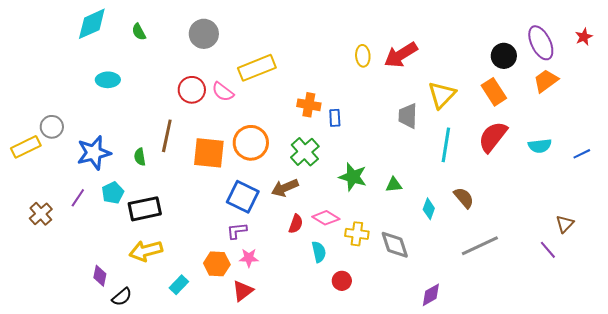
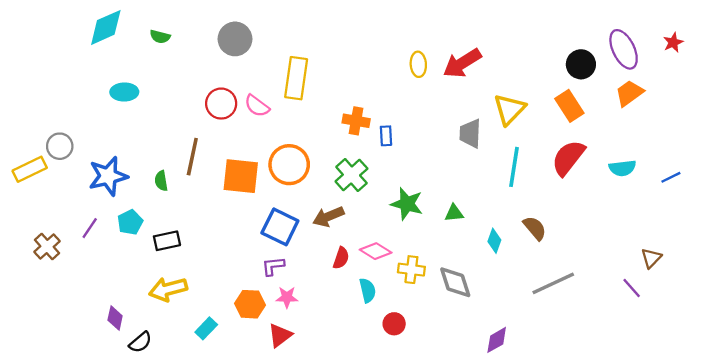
green semicircle: (139, 32) -> (160, 37), turned -48
yellow rectangle: (257, 68) -> (296, 78), turned -60
black rectangle: (145, 209) -> (167, 241), size x0.7

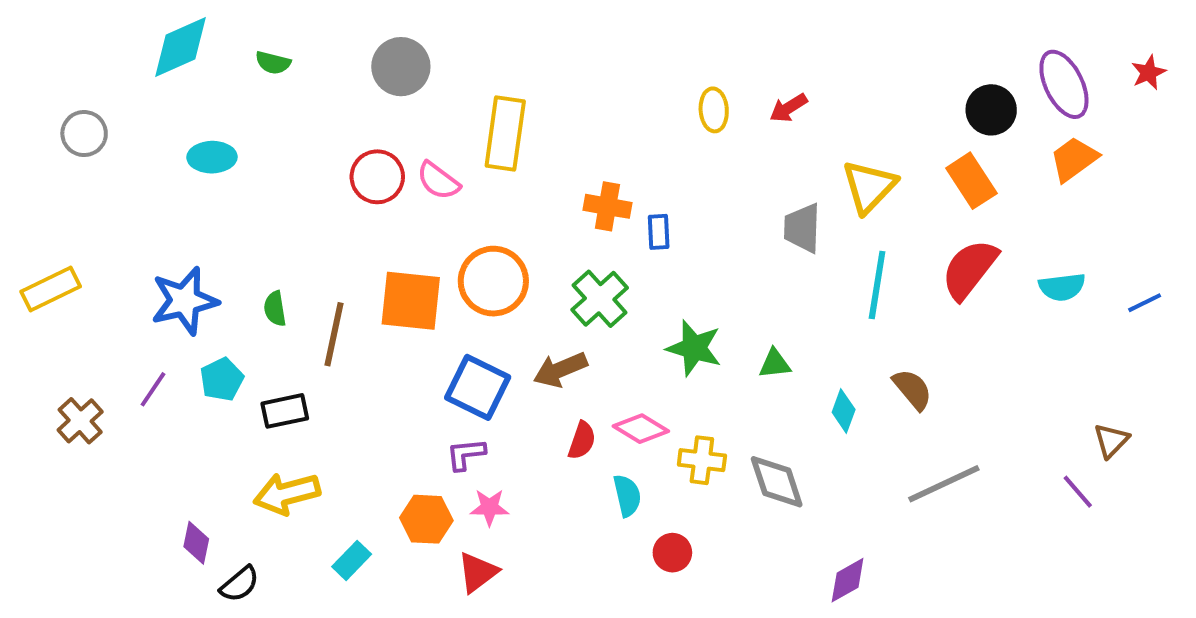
red arrow: (462, 63) -> (789, 108), size x0.6
gray circle: (60, 146) -> (84, 134), moved
brown line: (192, 157) -> (334, 334), moved

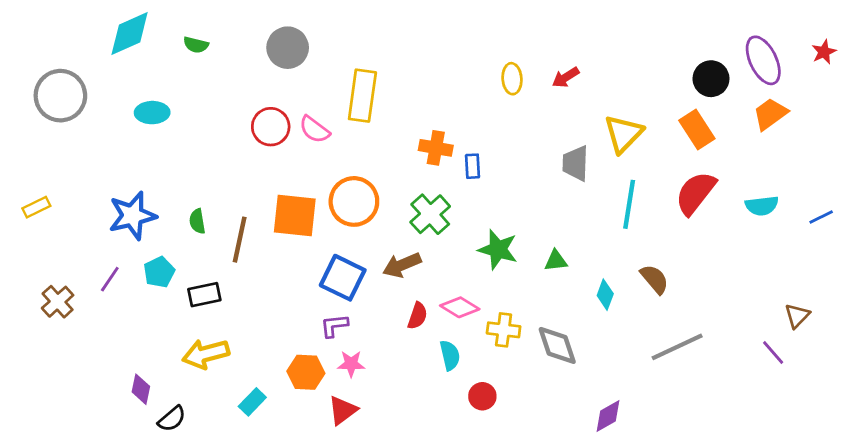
gray circle: (84, 134) -> (60, 96), size x1.6
yellow rectangle: (51, 289) -> (36, 207), size x0.7

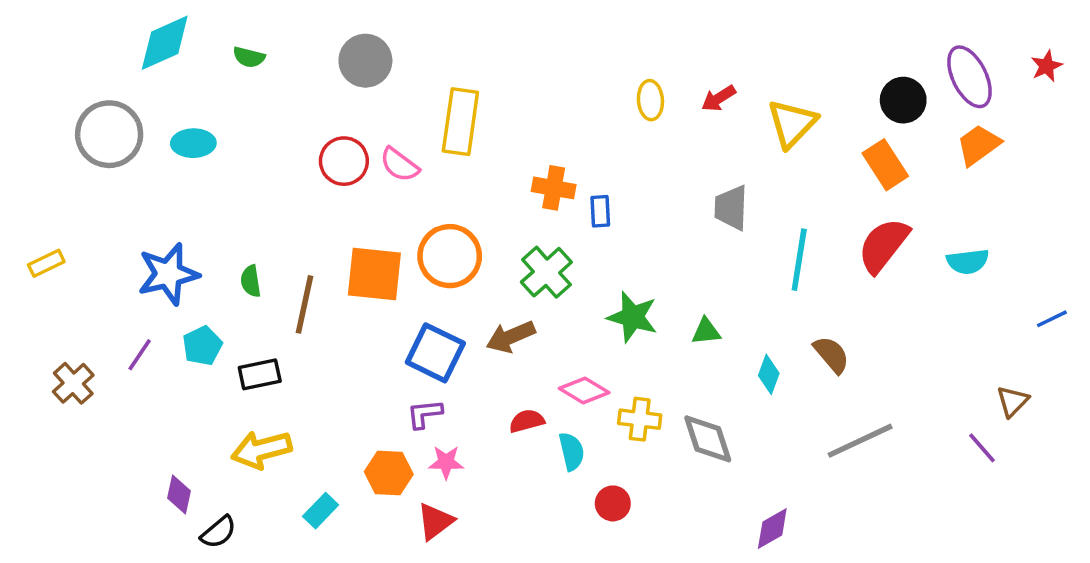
gray circle: (60, 96) -> (109, 134), moved
yellow triangle: (624, 134) -> (792, 123), moved
blue line: (821, 217) -> (1052, 319), moved
red semicircle: (417, 316) -> (527, 421), moved, turned -124

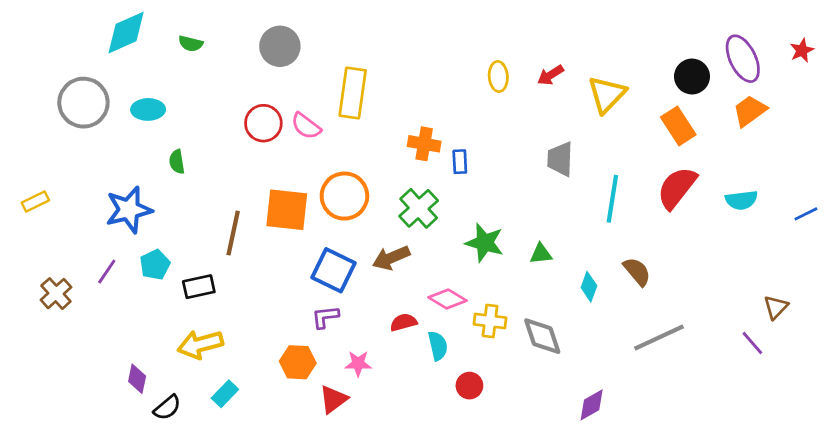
green semicircle: (251, 281) -> (177, 162), moved
blue line: (1052, 319) -> (806, 214), moved
pink star: (446, 462) -> (358, 364), moved
cyan rectangle: (321, 511) -> (225, 394), moved

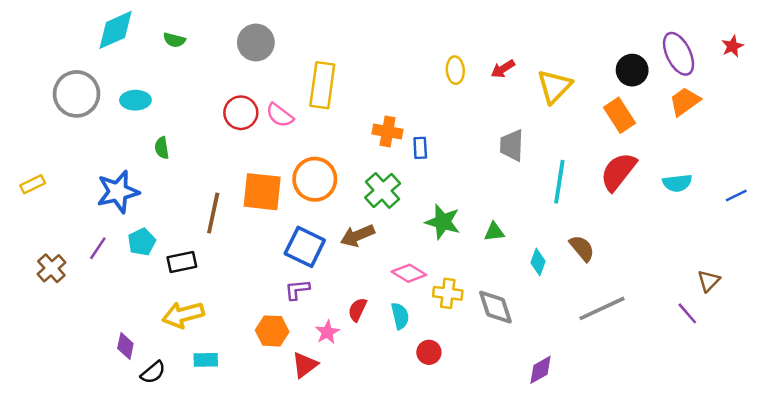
red semicircle: (404, 322) -> (357, 310), moved, turned -50
pink star: (358, 364) -> (327, 332), turned -30
cyan rectangle: (225, 394) -> (206, 360), turned 45

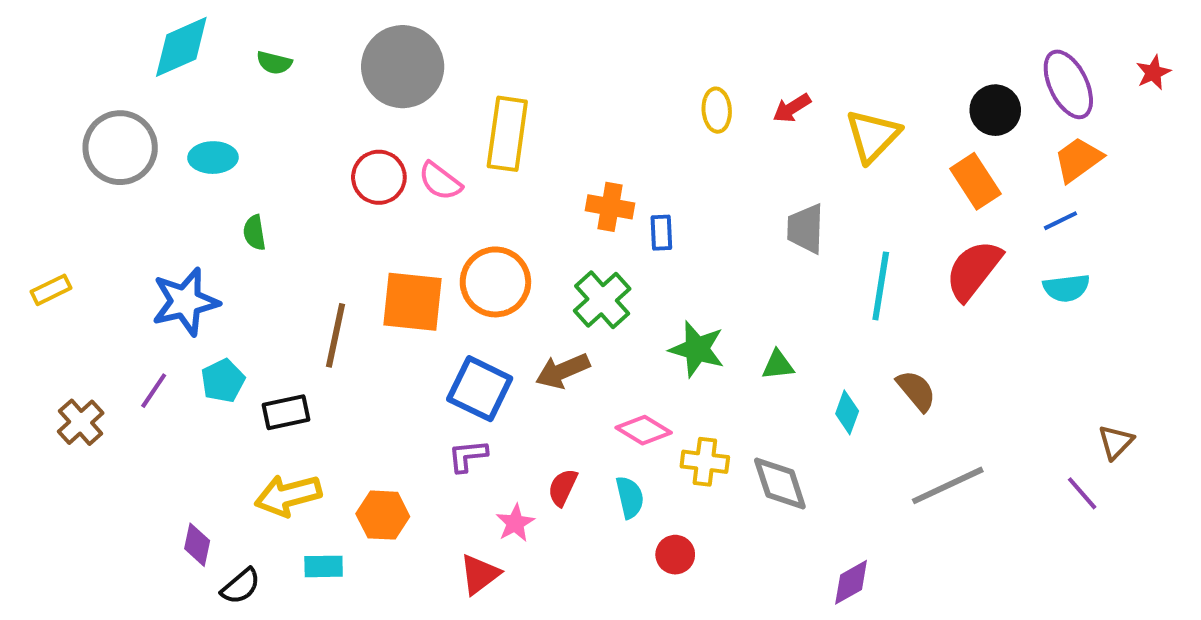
gray circle: (256, 42) -> (403, 67), size x1.4
blue line: (736, 196) -> (1060, 221), moved
orange hexagon: (272, 331) -> (383, 515), moved

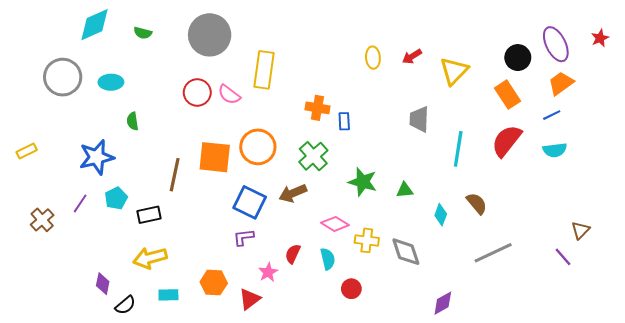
orange hexagon: (383, 515) -> (214, 283), moved

